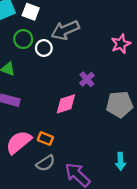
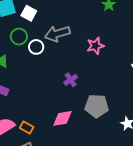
pink star: (121, 44) -> (95, 46), moved
pink diamond: (66, 104) -> (63, 118), moved

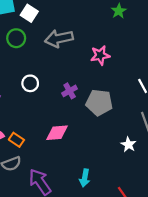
white circle: (36, 47) -> (30, 83), moved
gray pentagon: (97, 106) -> (99, 103), moved

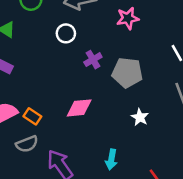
white circle: (30, 83) -> (66, 33), moved
white star: (128, 145) -> (140, 117), moved

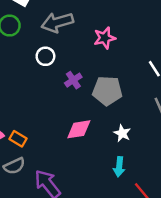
pink diamond: (79, 108) -> (79, 129), moved
cyan arrow: (111, 160) -> (119, 167), moved

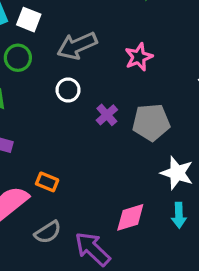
pink diamond: (79, 129) -> (130, 217), moved
white star: (122, 133) -> (177, 173), size x1.5
orange rectangle: (18, 139) -> (47, 182), moved

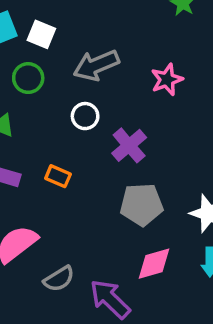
purple cross: (107, 115) -> (129, 145), size x1.4
gray pentagon: (151, 122) -> (142, 205), moved
orange rectangle: (47, 182) -> (58, 176), moved

